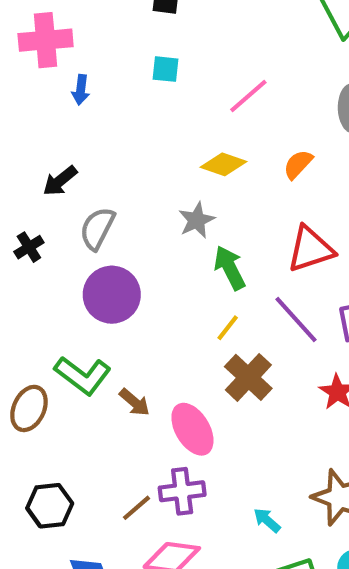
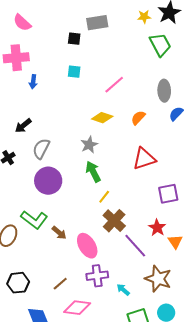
green arrow: (230, 268) -> (93, 172), moved
purple line: (296, 319) -> (135, 246), moved
purple cross: (182, 491) -> (97, 276), moved

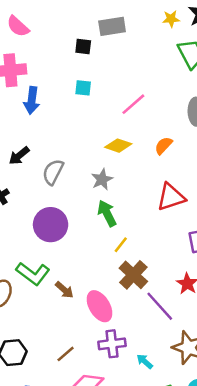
blue arrow: (33, 82) -> (32, 100), size x1.5
gray semicircle: (41, 149) -> (53, 172), moved

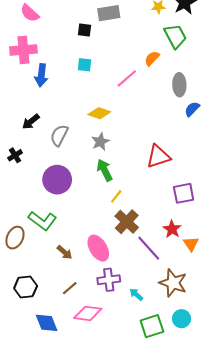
yellow diamond: (118, 146) -> (99, 113), moved
orange semicircle: (163, 146) -> (152, 58), moved
brown arrow: (64, 290) -> (65, 252), moved

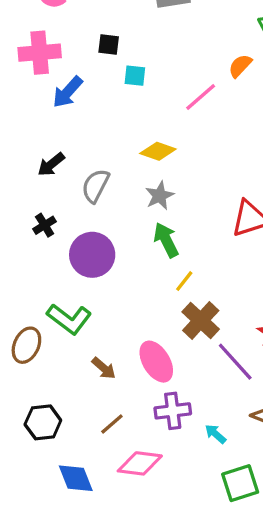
black square: (85, 30) -> (109, 44), moved
blue arrow: (41, 75) -> (68, 92), turned 35
black cross: (15, 155) -> (45, 225), moved

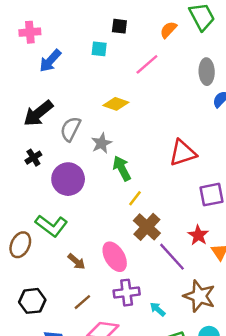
black square: (109, 44) -> (119, 26), moved
pink cross: (40, 53) -> (30, 32), size x0.7
orange semicircle: (240, 66) -> (168, 30), moved
black arrow: (51, 164) -> (38, 113), size x1.5
gray star: (160, 196) -> (102, 143), moved

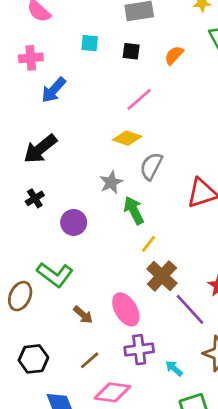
orange semicircle: (168, 30) -> (174, 55), moved
cyan square: (99, 49) -> (90, 43), moved
pink line: (147, 64) -> (139, 99), moved
gray semicircle: (70, 129) -> (151, 166), moved
purple circle: (68, 179) -> (74, 222), size x0.7

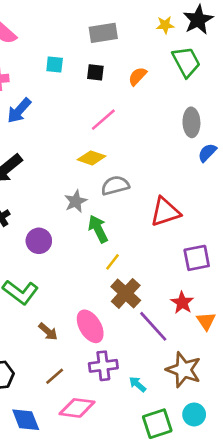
gray semicircle: (151, 166) -> (115, 186), turned 48

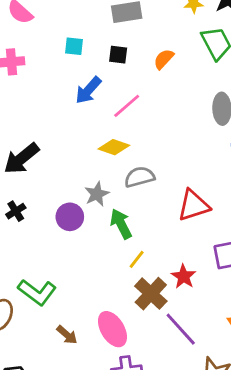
blue arrow: (19, 111) -> (88, 90), moved
purple circle: (39, 241) -> (70, 217), moved
red star: (182, 303) -> (184, 277), moved

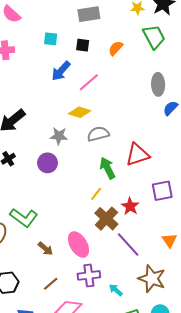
gray star: (97, 194) -> (59, 136), moved, turned 30
green arrow: (121, 224) -> (107, 168), moved

